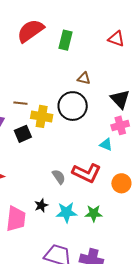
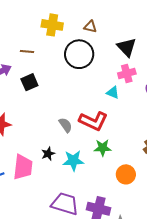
yellow cross: (42, 116) -> (52, 25), moved
orange circle: (121, 183) -> (126, 174), moved
green star: (94, 213) -> (103, 148), moved

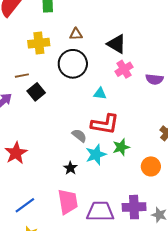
black square: (29, 82) -> (36, 92), moved
cyan triangle: (113, 93) -> (100, 94), moved
cyan star: (73, 161) -> (96, 155), moved
pink trapezoid: (23, 167) -> (68, 202), moved

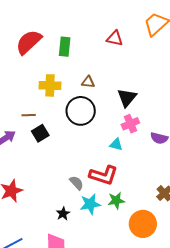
black triangle: (117, 44) -> (127, 98), turned 30
cyan triangle: (100, 94) -> (116, 144), moved
orange circle: (151, 166) -> (143, 224), size x1.4

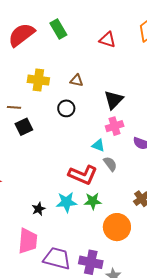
green rectangle: (65, 47) -> (58, 29), moved, turned -42
black circle: (81, 111) -> (66, 108), size x0.6
gray semicircle: (76, 183) -> (110, 164), moved

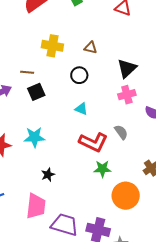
cyan triangle: (98, 145) -> (81, 109), moved
cyan star: (67, 202) -> (34, 137), moved

